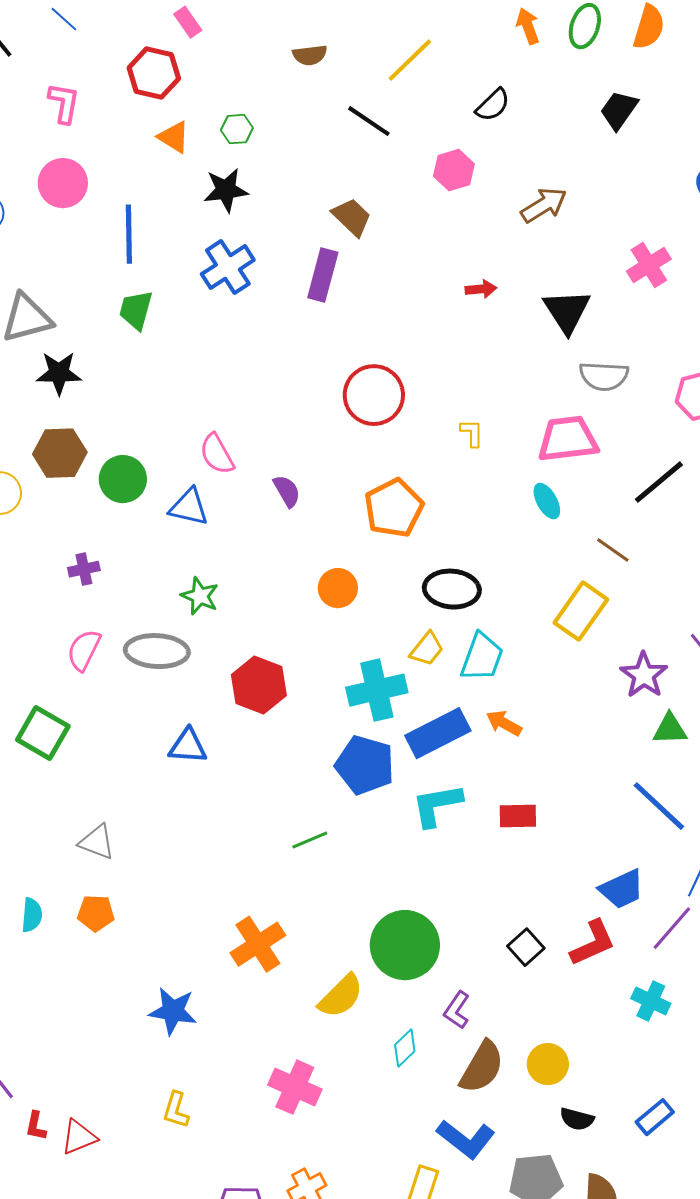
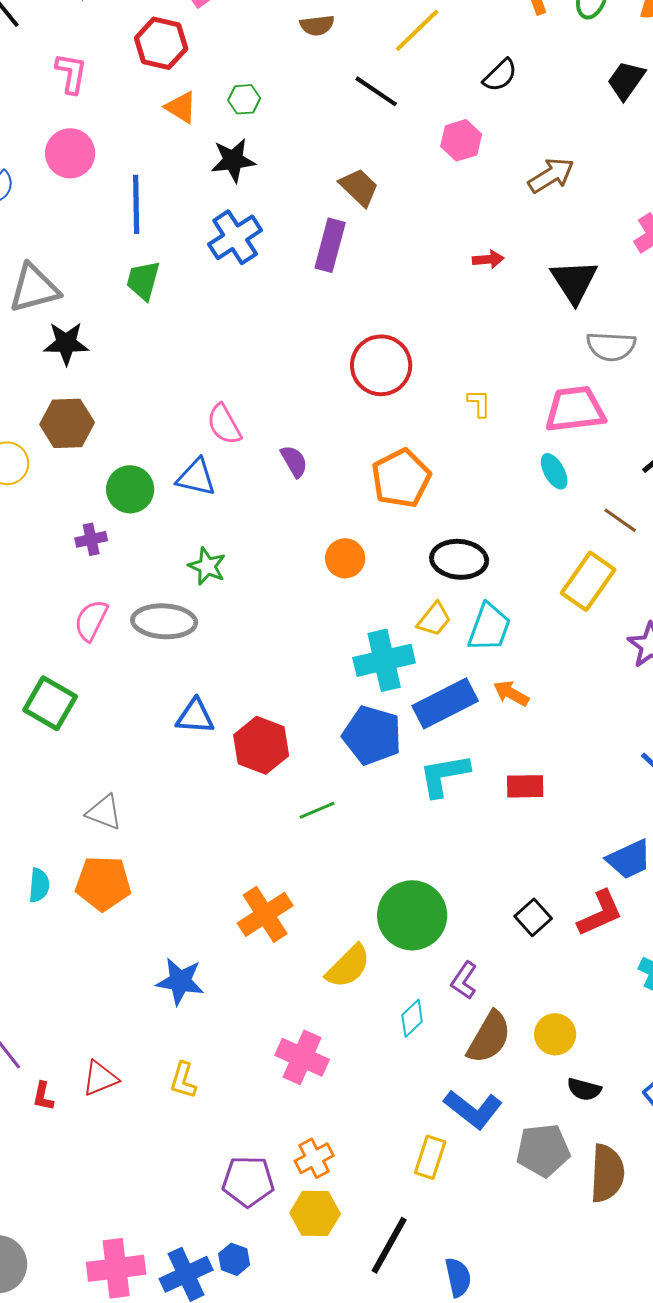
green circle: (123, 479) -> (130, 489), moved
red hexagon: (259, 685) -> (261, 745), moved
orange pentagon: (96, 913) -> (103, 883), size x1.5
red triangle: (79, 1137) -> (100, 1078), moved

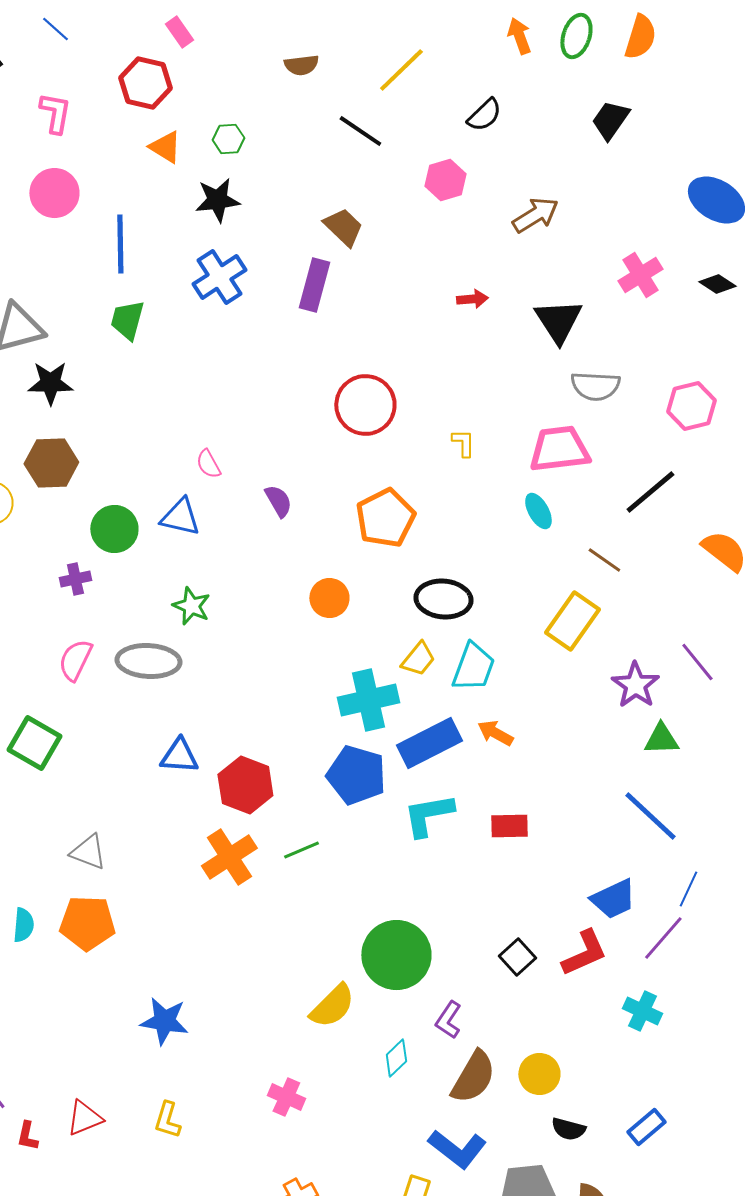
pink semicircle: (224, 424) -> (208, 464), size x0.7
orange cross: (265, 914) -> (229, 857), moved
pink cross: (302, 1057) -> (286, 1097), size x0.7

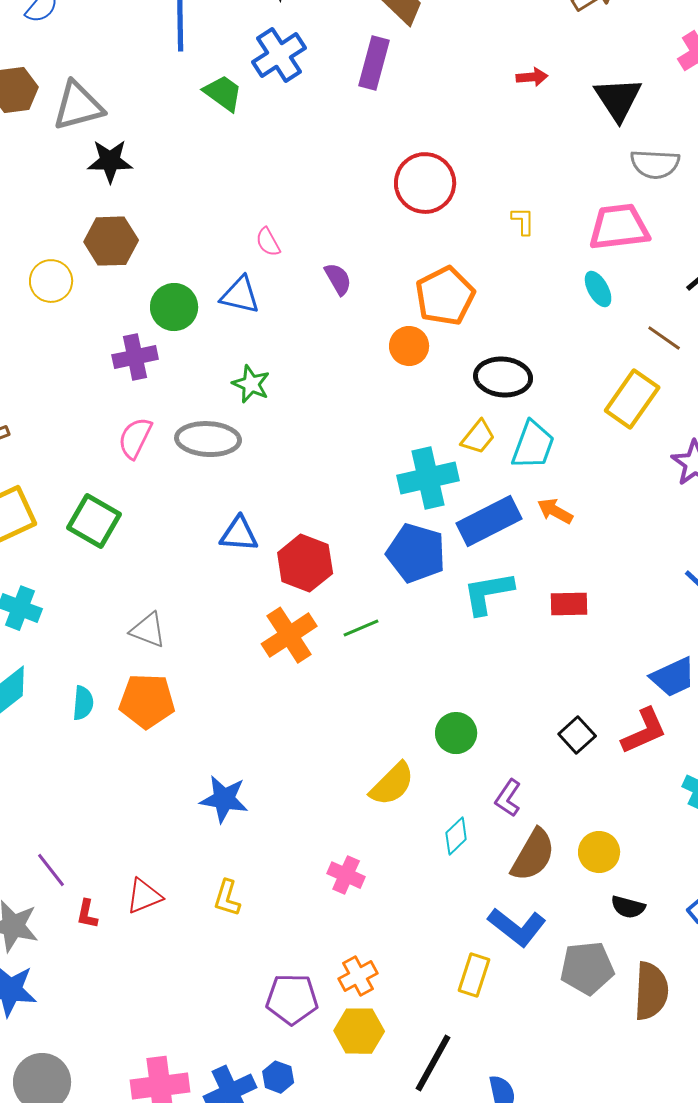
green trapezoid: (127, 320) -> (223, 93), moved, turned 111
purple cross: (75, 579) -> (135, 357), size x1.4
orange circle: (329, 598) -> (409, 346), moved
green circle: (396, 955) -> (456, 733), size x0.6

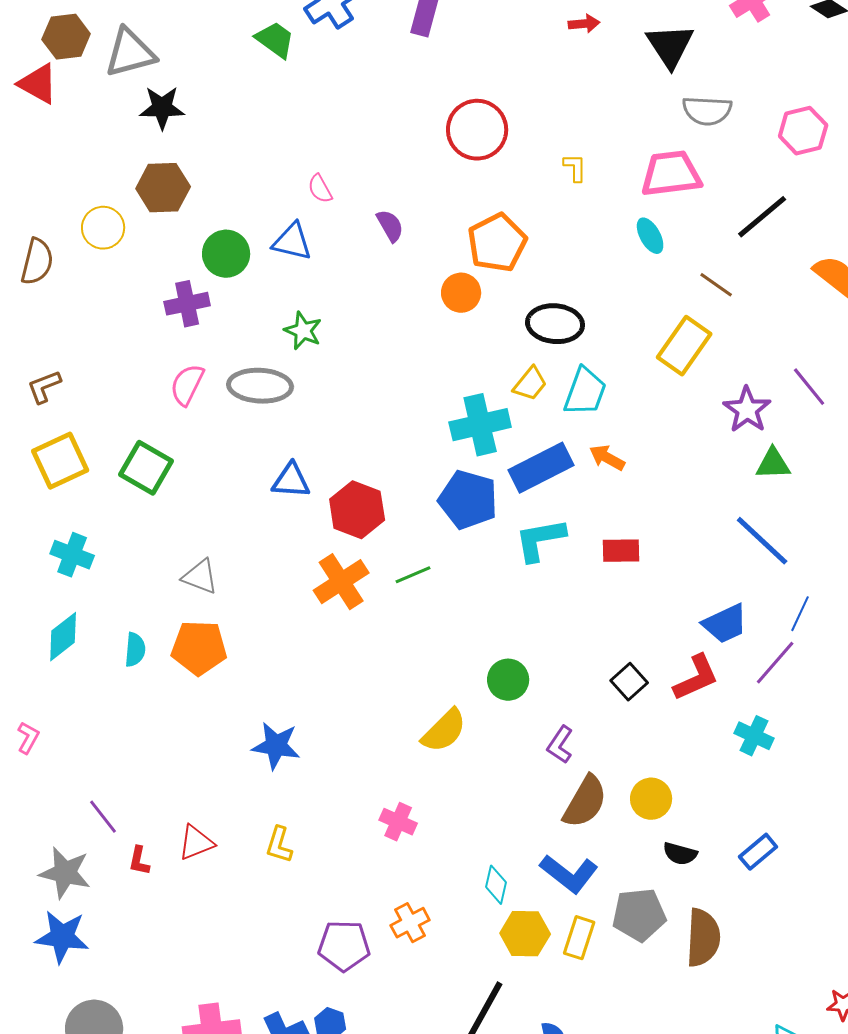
cyan diamond: (456, 836) -> (496, 885), moved, turned -33
yellow rectangle: (474, 975) -> (579, 938), moved
yellow hexagon: (359, 1031) -> (525, 934), moved

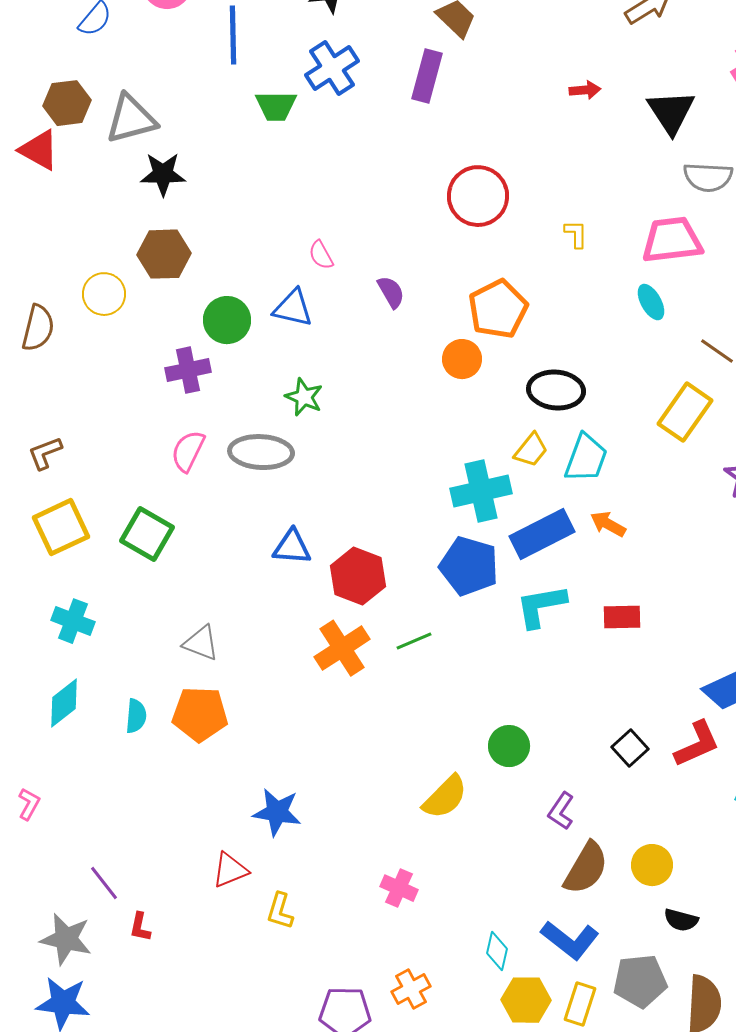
green trapezoid: (275, 40) -> (276, 106), turned 144
red triangle: (196, 843) -> (230, 870), moved

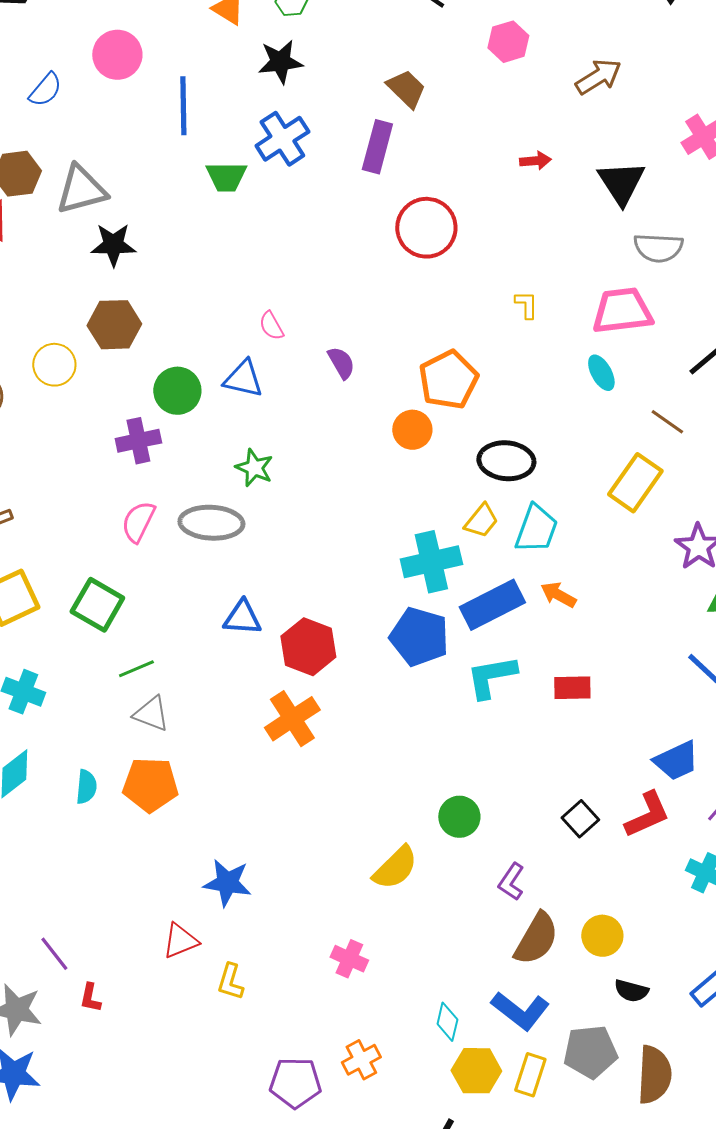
red circle: (478, 196) -> (426, 228), moved
green line: (414, 641) -> (136, 669), moved

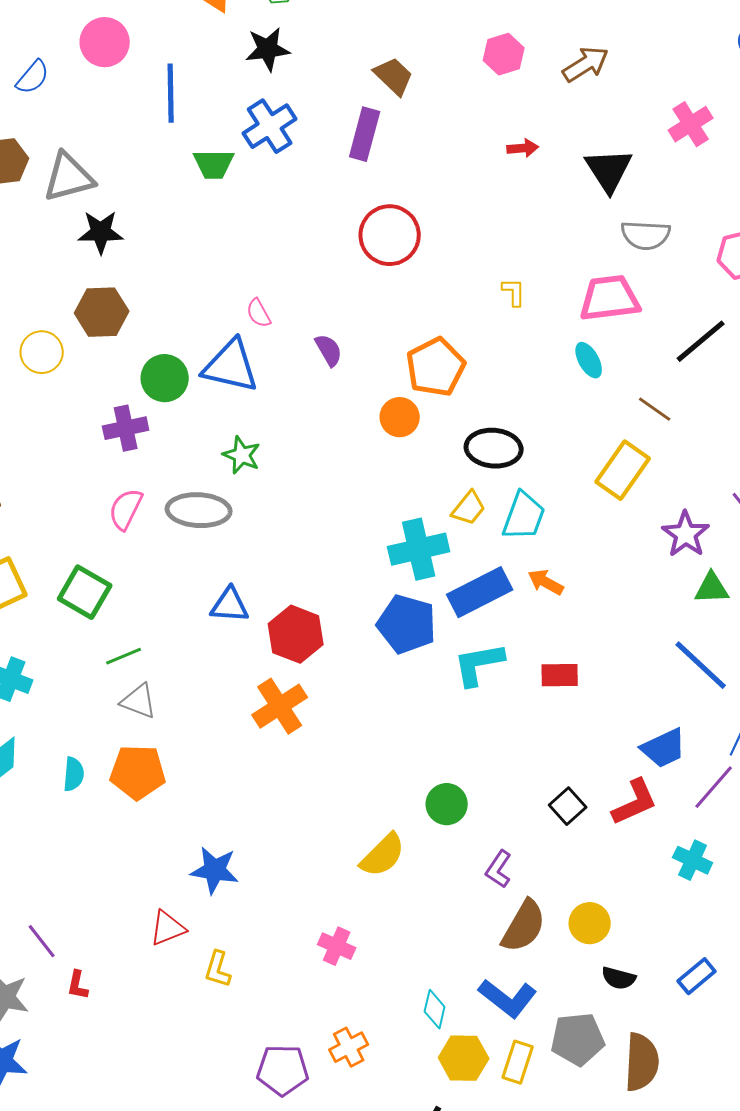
pink hexagon: (508, 42) -> (504, 54), moved
red circle: (426, 228) -> (390, 235), moved
blue triangle: (243, 379) -> (231, 366), size x1.4

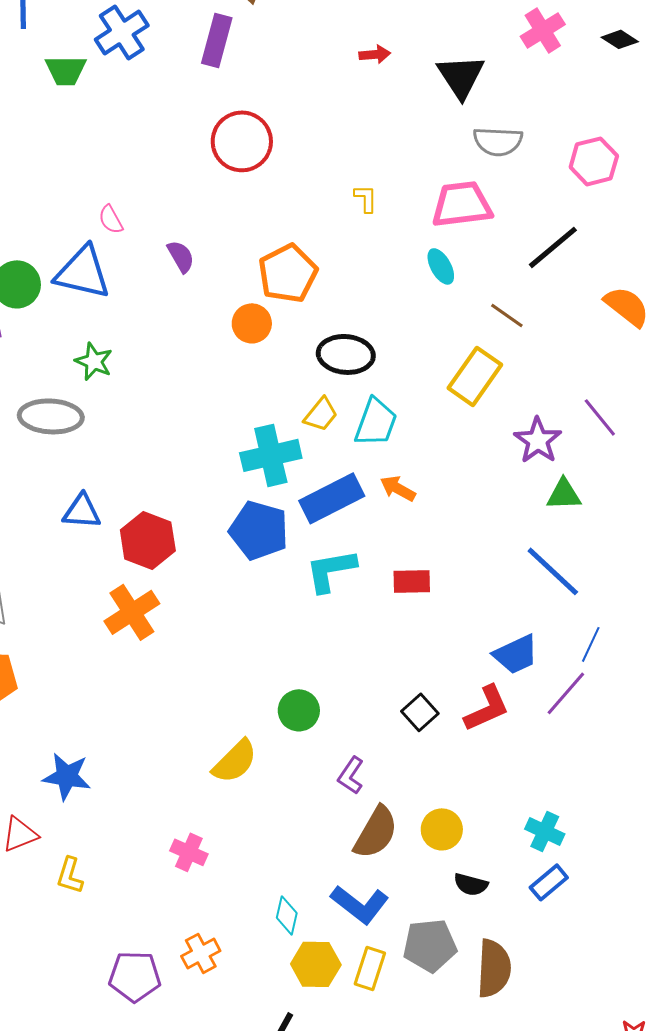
cyan cross: (693, 860) -> (545, 831), moved

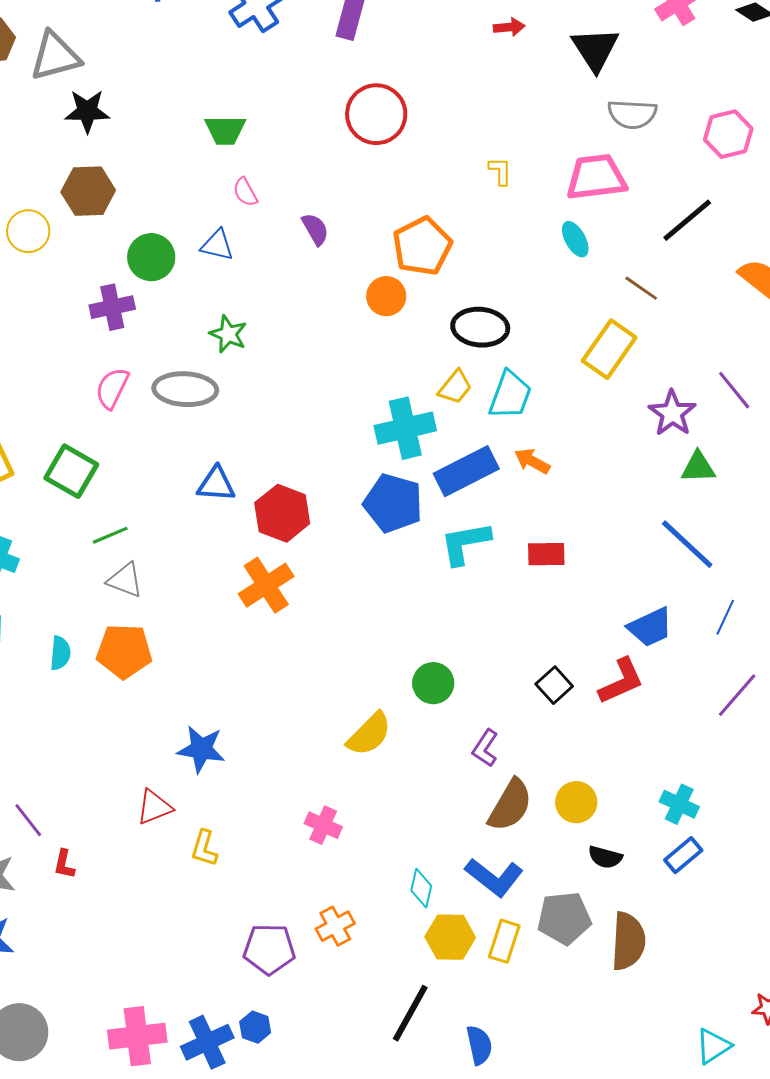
green trapezoid: (66, 70) -> (225, 130), moved
blue triangle: (83, 272) -> (217, 245), size x0.6
purple line: (566, 693) -> (737, 695), moved

